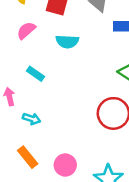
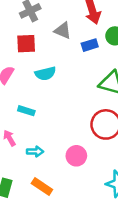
pink circle: (65, 165) -> (76, 156), moved

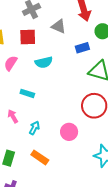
blue rectangle: (90, 45) -> (82, 48), moved
cyan arrow: (35, 151) -> (34, 128), turned -64

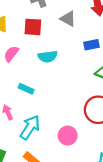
cyan arrow: (34, 128) -> (30, 127), size x1.6

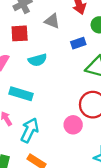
cyan rectangle: (26, 89) -> (21, 94), size x1.5
pink circle: (68, 136) -> (73, 125), moved

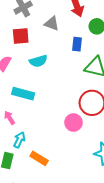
blue rectangle: (78, 43) -> (77, 44), turned -64
cyan arrow: (30, 130) -> (19, 140), moved, size x0.7

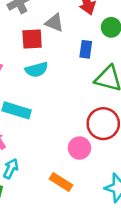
red square: (21, 36) -> (32, 39), moved
orange rectangle: (39, 158) -> (61, 182), moved

